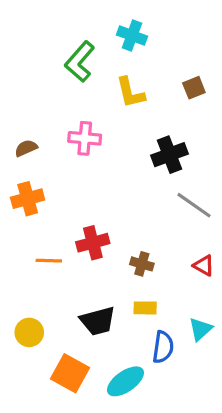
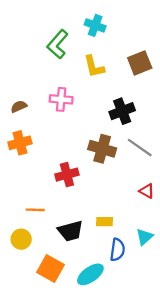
brown square: (194, 88) -> (140, 63), size x1.5
orange line: (49, 261) -> (35, 210), moved
brown cross: (142, 264) -> (102, 149), moved, size x1.6

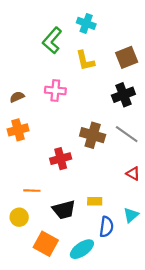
black cross: (122, 111) -> (123, 95), moved

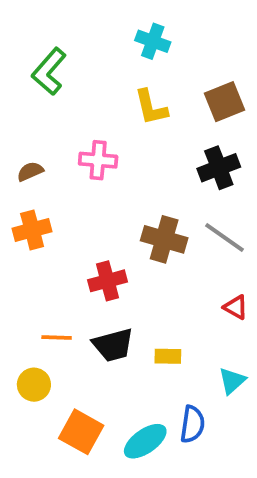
green L-shape: (52, 40) -> (49, 71), moved
black trapezoid: (64, 210) -> (113, 345), moved
blue semicircle: (106, 227) -> (192, 424), moved

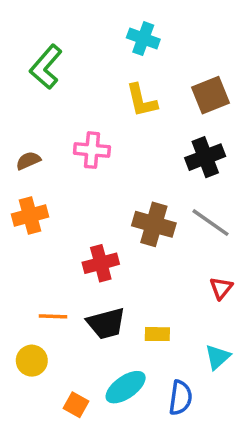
red triangle: (236, 307) -> (221, 288), turned 40
orange square: (81, 432) -> (76, 405), size x0.6
cyan ellipse: (145, 441) -> (126, 387), moved

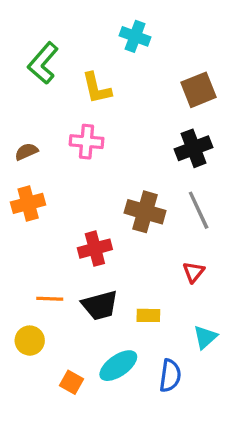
yellow L-shape: (142, 100) -> (97, 88), moved
gray line: (211, 223) -> (199, 210), turned 30
red triangle: (221, 288) -> (194, 272), moved

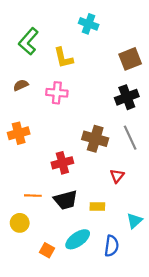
brown semicircle: (26, 152) -> (21, 85), moved
red triangle: (194, 272) -> (117, 176), moved

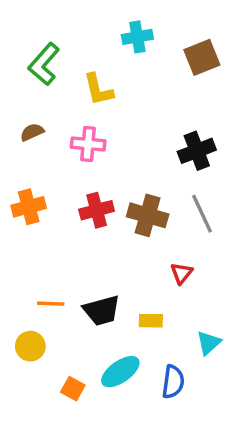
cyan cross: (89, 24) -> (137, 37), turned -30
brown square: (130, 59) -> (202, 57), moved
red cross: (62, 163) -> (97, 210), moved

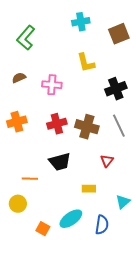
yellow L-shape: (98, 90) -> (86, 63), moved
black trapezoid: (102, 310) -> (60, 162), moved

